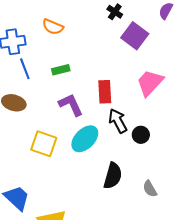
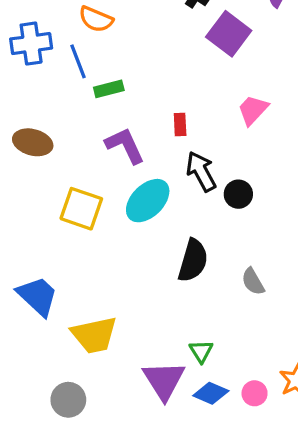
blue line: (25, 69) -> (78, 61), moved
pink trapezoid: (150, 83) -> (253, 110), size x0.7
red rectangle: (105, 92) -> (180, 124), size x0.6

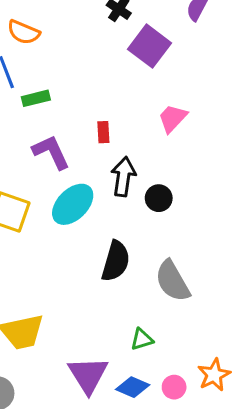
black arrow: (201, 171) -> (123, 177), turned 36
gray semicircle: (253, 282) -> (173, 281), size x1.6
green triangle: (201, 351) -> (142, 339), moved, turned 45

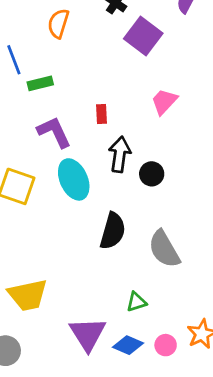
orange semicircle: (24, 32) -> (58, 24), moved, turned 84
cyan ellipse: (73, 204) -> (74, 179), turned -69

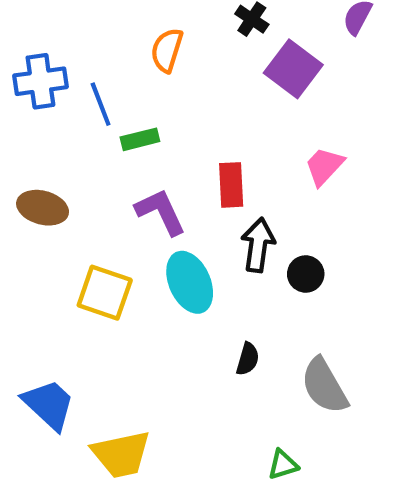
red rectangle: (102, 114) -> (231, 185), size x1.5
black semicircle: (113, 231) -> (248, 359), size x0.6

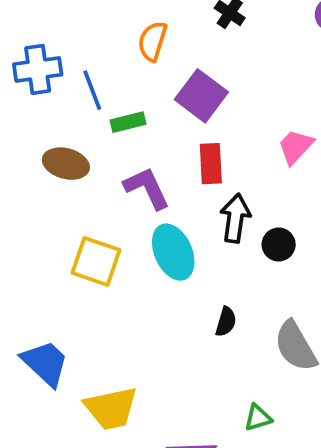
purple square: (293, 69) -> (201, 96), moved
brown ellipse: (43, 208) -> (66, 164), moved

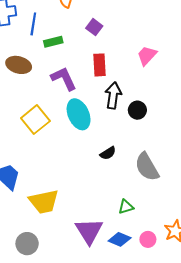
blue line: (92, 90) -> (33, 24), turned 30
purple square: (201, 96) -> (94, 27), size x0.6
yellow square: (96, 261) -> (35, 120), turned 32
black semicircle: (226, 322) -> (108, 153), turned 42

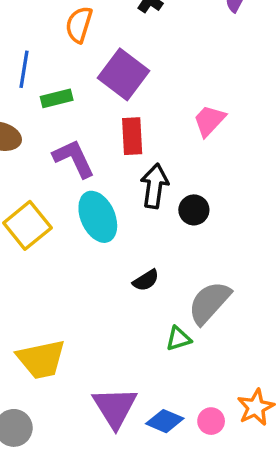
purple square: (94, 27) -> (124, 74), size x1.8
gray semicircle: (147, 167) -> (209, 303), turned 72
green triangle: (126, 207) -> (178, 339), moved

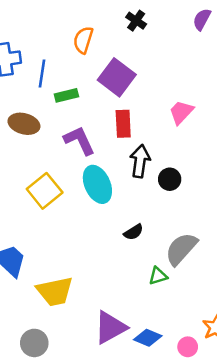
purple triangle: (115, 407) -> (110, 327), turned 33
pink circle: (211, 421) -> (188, 347), moved

